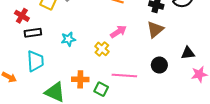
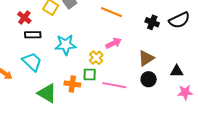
brown triangle: (155, 29) -> (146, 58), moved
cyan star: (68, 39) -> (66, 45), size x1.5
cyan trapezoid: (35, 61) -> (32, 62), turned -50
green square: (101, 89) -> (90, 74), moved, turned -32

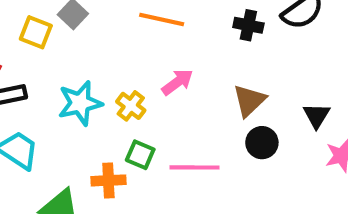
yellow cross: (96, 58) -> (131, 106), moved
black triangle: (177, 71) -> (317, 116), turned -48
green square: (90, 74) -> (140, 155), turned 32

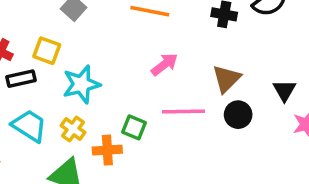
yellow square: (36, 32) -> (47, 51), moved
yellow cross: (131, 106) -> (73, 129), moved
pink line: (194, 167) -> (183, 112), moved

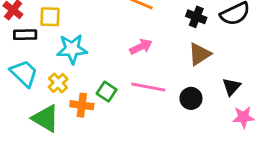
yellow square: (47, 51) -> (50, 17), turned -30
brown triangle: (226, 79) -> (199, 54), moved

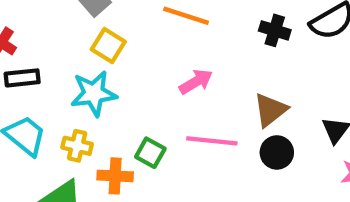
yellow square: (50, 17) -> (108, 46), moved, turned 35
brown triangle: (199, 54) -> (270, 110), moved
yellow cross: (58, 83) -> (77, 146), turned -30

